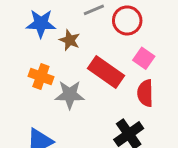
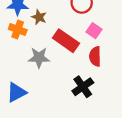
orange cross: (41, 76) -> (18, 29), moved

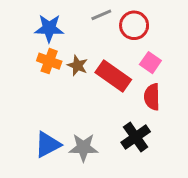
brown star: (39, 17) -> (77, 66), moved
gray star: (39, 58) -> (83, 147), moved

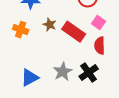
orange cross: (49, 61) -> (21, 30), moved
gray star: (83, 147) -> (63, 72), moved, turned -30

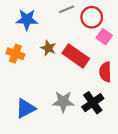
pink square: (99, 23) -> (104, 37), moved
gray star: (63, 72) -> (63, 102), turned 30

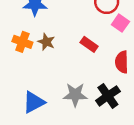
brown star: (48, 48) -> (46, 42), moved
red rectangle: (76, 56) -> (89, 44), size x0.6

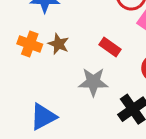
gray star: (75, 95) -> (93, 82), moved

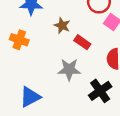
brown star: (58, 44) -> (62, 26), moved

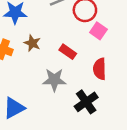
brown star: (62, 26) -> (32, 43), moved

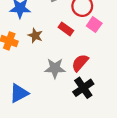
red rectangle: (68, 52) -> (66, 29), moved
red semicircle: (100, 69) -> (80, 63), moved, turned 42

